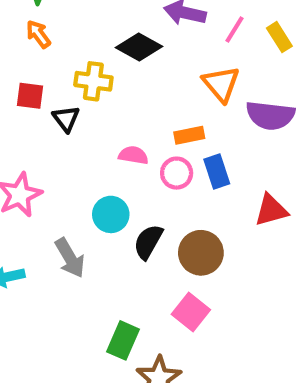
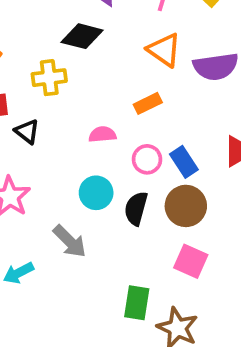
black triangle: (66, 119) -> (27, 132), moved
blue rectangle: (217, 171) -> (184, 162), moved
pink circle: (177, 173) -> (147, 159), moved

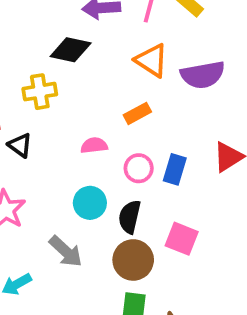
blue rectangle: (184, 162) -> (175, 169), turned 52
brown circle: (186, 206) -> (133, 260), moved
pink square: (191, 261) -> (182, 239), moved

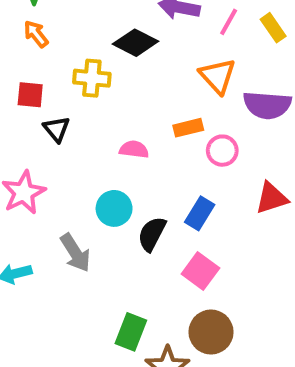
pink circle: (139, 168) -> (222, 151), moved
blue rectangle: (175, 169) -> (200, 213), moved
brown circle: (133, 260) -> (211, 332), moved

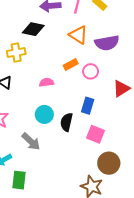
green rectangle: (131, 332) -> (19, 180), moved

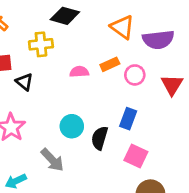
pink semicircle: (47, 82) -> (79, 72), moved
red triangle: (121, 89) -> (172, 85), moved, turned -30

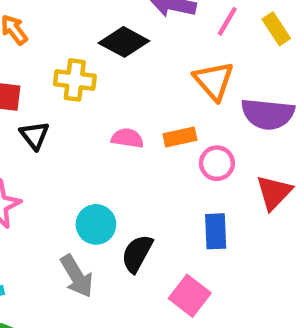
blue rectangle: (128, 119) -> (216, 231), moved, turned -35
gray arrow: (52, 160) -> (77, 276), moved

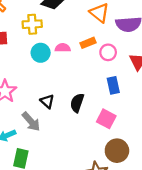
black triangle: (34, 135) -> (47, 101), moved
cyan circle: (96, 224) -> (41, 53), moved
gray arrow: (77, 276) -> (31, 122), moved

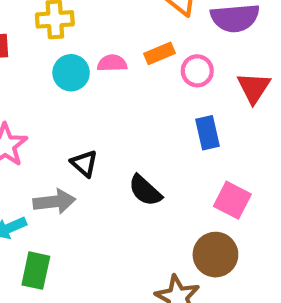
black semicircle: (77, 103) -> (145, 191), moved, turned -66
pink square: (106, 119) -> (232, 200), moved
gray arrow: (31, 122) -> (54, 202), turned -55

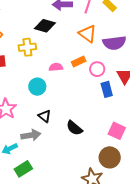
cyan circle: (71, 73) -> (37, 87), moved
blue rectangle: (207, 133) -> (107, 89), moved
green rectangle: (36, 271) -> (23, 169), turned 48

